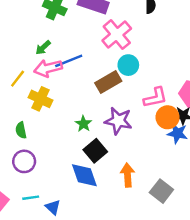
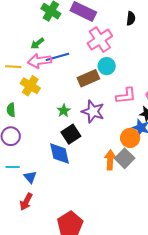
yellow line: (18, 79) -> (13, 67), turned 49
orange circle: (168, 117) -> (130, 138), moved
orange arrow: (128, 175) -> (110, 160), moved
gray square: (161, 191) -> (125, 158), moved

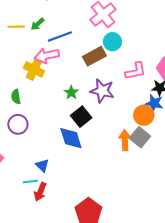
pink arrow: (40, 61) -> (47, 56), moved
yellow line: (13, 67) -> (16, 27), moved
cyan line: (13, 167) -> (30, 182), moved

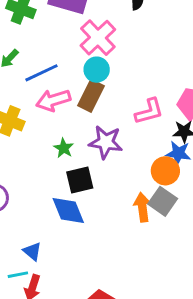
cyan circle: (112, 42) -> (97, 70), moved
pink arrow: (47, 56) -> (53, 100), moved
brown rectangle: (94, 56) -> (91, 96), turned -30
black square: (81, 117) -> (80, 180), turned 30

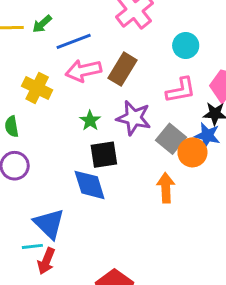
cyan circle: (97, 70) -> (186, 46), moved
gray square: (163, 201) -> (171, 139), moved
blue triangle: (32, 251) -> (49, 224), size x1.6

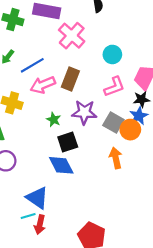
blue star: (207, 136) -> (139, 116), turned -30

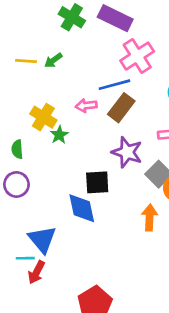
blue line: (32, 65) -> (114, 85), moved
pink arrow: (43, 85) -> (86, 106), size x0.7
green star: (54, 119) -> (59, 135), moved

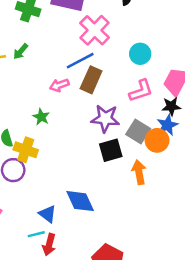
yellow cross: (43, 117) -> (26, 150), moved
black square: (97, 182) -> (111, 150), moved
blue diamond: (82, 208) -> (80, 201), moved
blue triangle: (42, 239) -> (48, 214), size x0.7

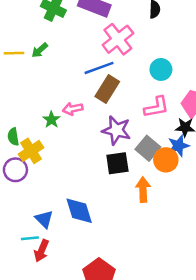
pink arrow: (59, 85) -> (73, 109), moved
yellow cross: (26, 150) -> (31, 151), turned 30

